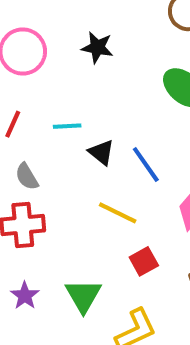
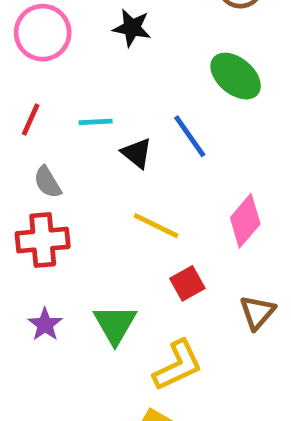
blue line: (146, 164) -> (190, 136), moved

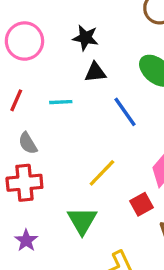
black triangle: (137, 153) -> (95, 72), moved, turned -45
yellow line: (156, 226) -> (102, 173), turned -72
red square: (187, 283) -> (141, 204), moved
green triangle: (115, 324) -> (82, 221), moved

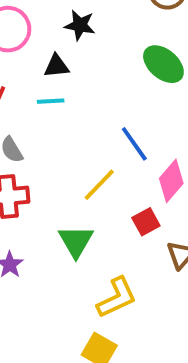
black triangle: (95, 72) -> (56, 66), moved
blue line: (125, 112) -> (134, 144), moved

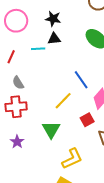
black triangle: (56, 66) -> (54, 39), moved
cyan line: (51, 101) -> (38, 49), moved

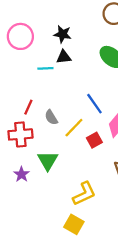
red line: (11, 57) -> (28, 107), moved
gray semicircle: (18, 83) -> (51, 117), moved
red square: (87, 120) -> (94, 140), moved
green triangle: (51, 130) -> (48, 161), moved

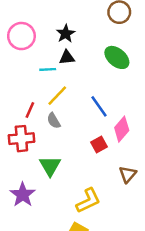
black star: (63, 34) -> (66, 34), turned 30
yellow line: (74, 128) -> (57, 96), moved
purple star: (22, 174) -> (23, 195), moved, size x1.5

